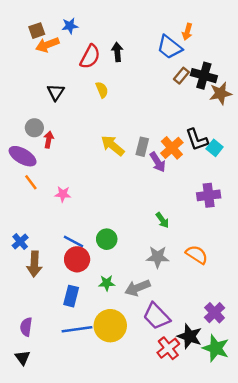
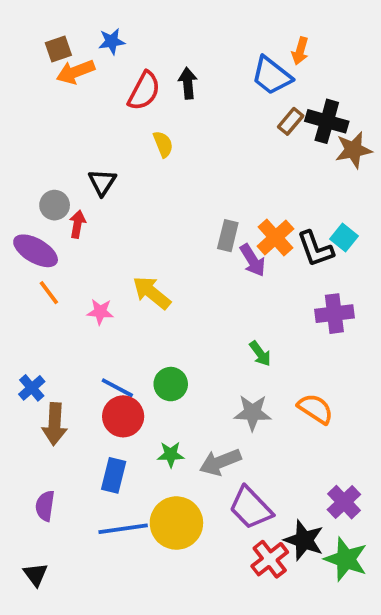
black triangle: (56, 92) -> (102, 182), moved
black L-shape: (197, 140) -> (315, 249), moved
yellow arrow: (113, 146) -> (152, 293), moved
purple semicircle: (26, 327) -> (45, 506), moved

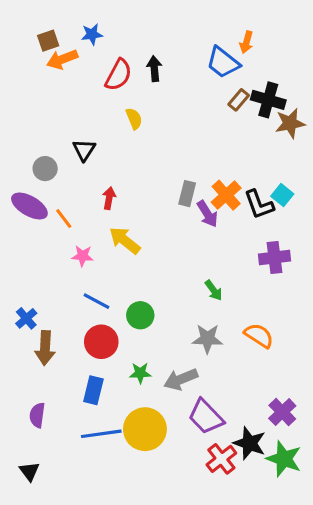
red arrow: (77, 224) -> (109, 198), moved
orange line: (49, 293) -> (64, 218), moved
blue line: (117, 388) -> (97, 301), moved

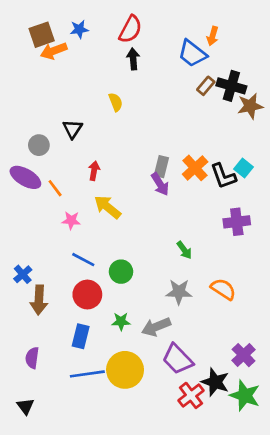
brown square: (48, 41) -> (42, 35), size x1.4
red semicircle: (118, 75) -> (130, 29), moved
purple arrow: (207, 214) -> (160, 184), moved

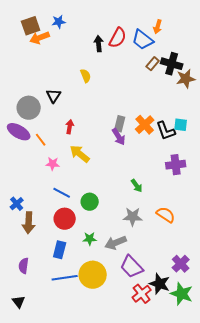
red semicircle: (130, 29) -> (118, 38), moved
gray circle: (39, 145) -> (29, 108), size x1.5
cyan square: (244, 168) -> (181, 125), turned -32

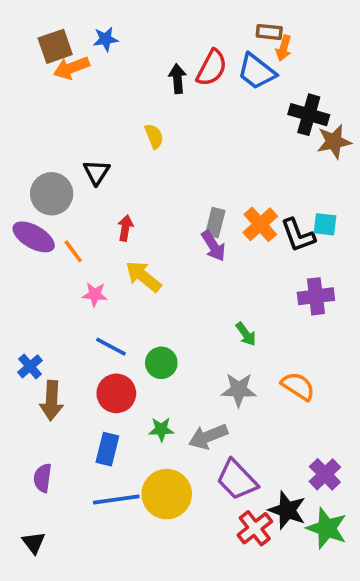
brown rectangle: (153, 64) -> (269, 32), moved, turned 56

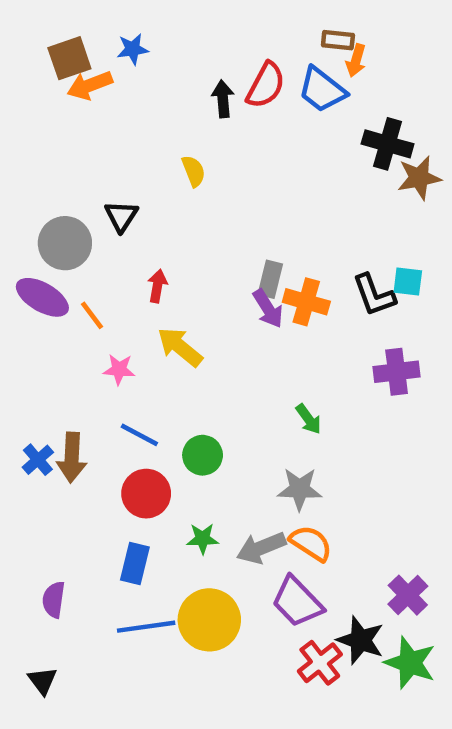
orange cross: (260, 224) -> (306, 302), moved, turned -32
orange semicircle: (298, 386) -> (311, 543), moved
brown arrow: (52, 401) -> (72, 457), moved

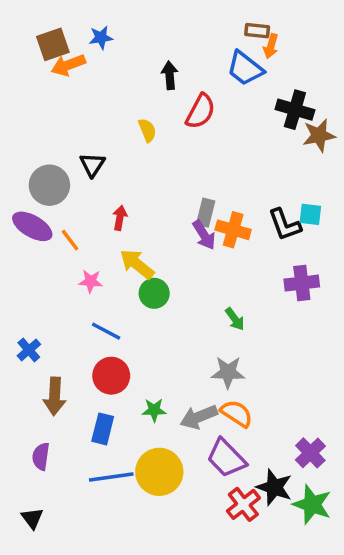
red semicircle: (266, 85) -> (200, 111), moved
green circle: (203, 455) -> (154, 293), moved
brown arrow: (72, 457) -> (55, 396), moved

